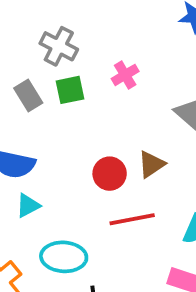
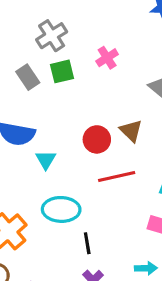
gray cross: (59, 46) -> (52, 36), turned 32
brown triangle: (151, 164) -> (131, 131), turned -40
cyan triangle: (28, 206) -> (46, 160), moved, turned -30

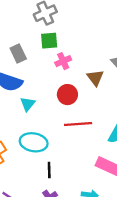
pink cross: (107, 58) -> (63, 61), moved
gray rectangle: (28, 77) -> (18, 53), moved
brown triangle: (131, 131) -> (95, 78), moved

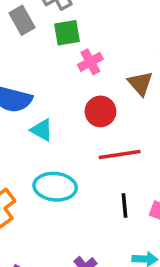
gray rectangle: (18, 53) -> (22, 20), moved
cyan triangle: (28, 104) -> (42, 130), turned -35
black line: (49, 170) -> (124, 206), moved

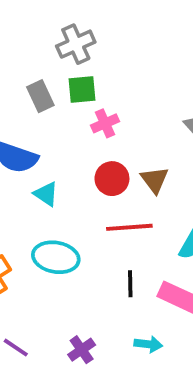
gray rectangle: (22, 20) -> (40, 96), moved
brown triangle: (140, 83) -> (155, 180), moved

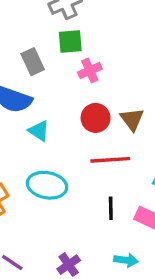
gray rectangle: (40, 96) -> (33, 62), moved

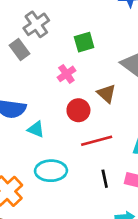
green square: (70, 41) -> (84, 42), moved
gray rectangle: (33, 62) -> (20, 49), moved
brown triangle: (132, 119) -> (106, 94), moved

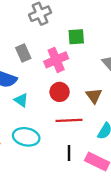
gray rectangle: (20, 49) -> (23, 53), moved
pink cross: (66, 74) -> (56, 60), size x1.5
brown triangle: (106, 94) -> (94, 96), moved

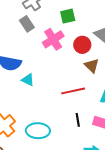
gray rectangle: (23, 53) -> (27, 24), moved
red circle: (60, 92) -> (82, 45), moved
cyan ellipse: (26, 137) -> (38, 131), moved

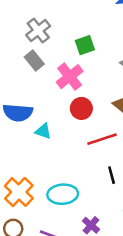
red circle: (82, 45) -> (81, 108), moved

